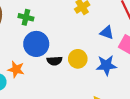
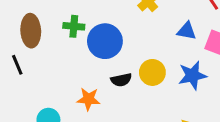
blue circle: (36, 44) -> (105, 41), moved
orange star: (16, 69) -> (89, 99), moved

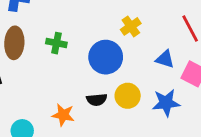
blue circle: (105, 41) -> (106, 57), moved

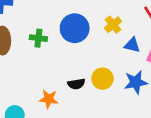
yellow cross: (131, 26) -> (113, 25), moved
blue circle: (106, 57) -> (75, 28), moved

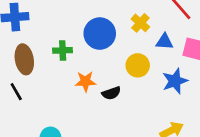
yellow circle: (102, 79) -> (138, 65), moved
orange star: (49, 99) -> (85, 81), moved

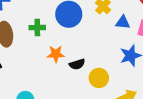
yellow circle: (138, 65) -> (99, 78), moved

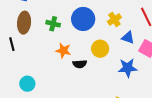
yellow circle: (99, 78) -> (100, 49), moved

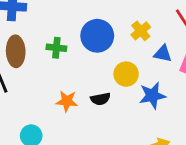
orange star: (63, 50) -> (67, 101), moved
blue star: (128, 68) -> (152, 96), moved

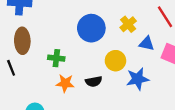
green cross: (56, 48) -> (56, 58), moved

